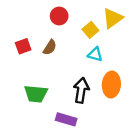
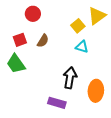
red circle: (59, 16) -> (33, 14), moved
orange ellipse: (111, 85) -> (96, 91), moved
green trapezoid: (36, 94) -> (16, 64), moved, turned 50

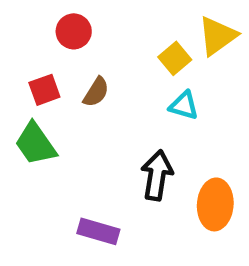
purple rectangle: (57, 103) -> (98, 231), moved

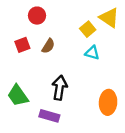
yellow triangle: (217, 36) -> (109, 18), turned -50
green trapezoid: (35, 144) -> (18, 96), moved
black arrow: (157, 175) -> (60, 88), moved

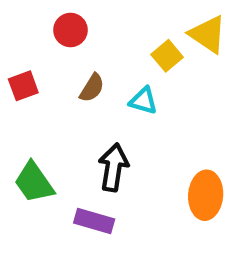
red square: (22, 45) -> (23, 86), moved
cyan triangle: (92, 53) -> (143, 101), moved

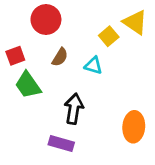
red circle: (70, 30) -> (46, 20), size x1.4
green trapezoid: (34, 182) -> (28, 85), moved

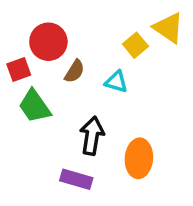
red circle: (46, 20) -> (48, 42), moved
orange ellipse: (134, 127) -> (139, 158), moved

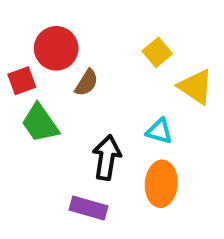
yellow triangle: (169, 28) -> (196, 87), moved
cyan triangle: (116, 82) -> (159, 131), moved

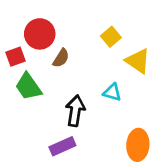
orange ellipse: (161, 184) -> (138, 145), moved
purple rectangle: (89, 208) -> (62, 146), turned -40

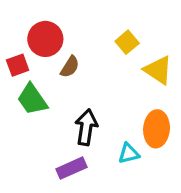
cyan triangle: (112, 92) -> (129, 153), moved, turned -30
orange ellipse: (138, 145) -> (157, 129), moved

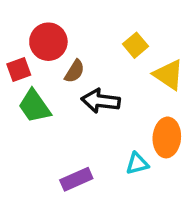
black arrow: (86, 127) -> (101, 101), moved, turned -92

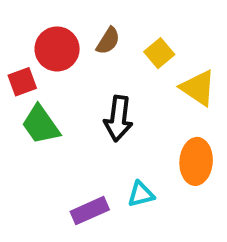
brown semicircle: (75, 71) -> (108, 41), moved
black arrow: (101, 101) -> (118, 119), turned -90
cyan triangle: (137, 164) -> (141, 194), moved

